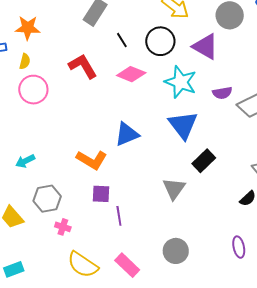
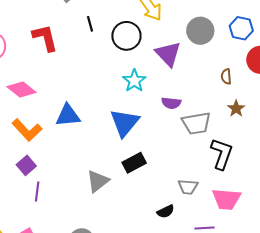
pink diamond: (131, 74) -> (21, 90), moved
cyan star: (181, 82) -> (134, 81), size x0.7
purple square: (101, 194) -> (26, 165), turned 30

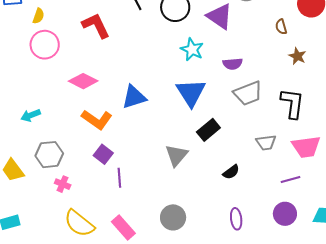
gray trapezoid: (196, 123) -> (248, 93), moved
black semicircle: (166, 211) -> (231, 172), moved

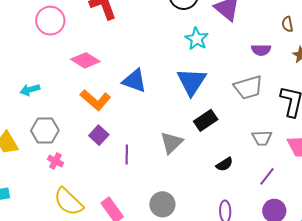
purple semicircle: (233, 64) -> (261, 50), moved
blue triangle: (134, 97) -> (134, 81), turned 32
purple line: (119, 178) -> (127, 155), moved
purple line: (291, 179) -> (267, 176), moved, turned -42

